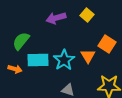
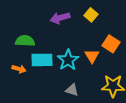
green semicircle: (21, 41) -> (25, 41), turned 54

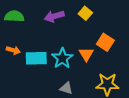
green semicircle: (25, 41) -> (14, 16), moved
orange arrow: (19, 69) -> (13, 50), moved

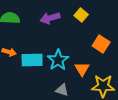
orange triangle: (86, 54) -> (82, 69), moved

